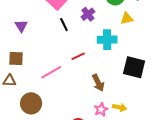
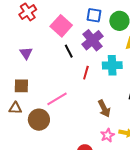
purple cross: (88, 14) -> (92, 40), size x1.5
red line: (78, 56) -> (86, 73), moved, turned -48
brown circle: (31, 103) -> (39, 120), moved

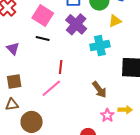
black line: (69, 51) -> (43, 39), moved, turned -40
red line: (86, 73) -> (61, 67), moved
brown circle: (39, 120) -> (32, 122), moved

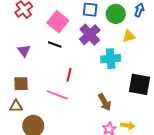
pink line: (51, 88) -> (57, 95), turned 55

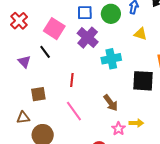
yellow triangle: (129, 36) -> (141, 34), moved, turned 40
black line: (55, 45) -> (45, 52), moved, turned 40
brown square: (21, 84) -> (38, 94), moved
pink line: (57, 95) -> (74, 111), moved, turned 40

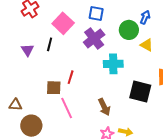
green circle: (111, 14) -> (129, 30), moved
black line: (45, 52) -> (50, 44), turned 40
brown square: (38, 94) -> (54, 88), moved

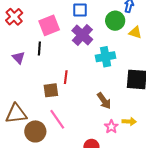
pink square: (63, 23) -> (49, 25), turned 35
brown triangle: (15, 105) -> (16, 114), size x1.6
pink line: (67, 108) -> (57, 119), moved

